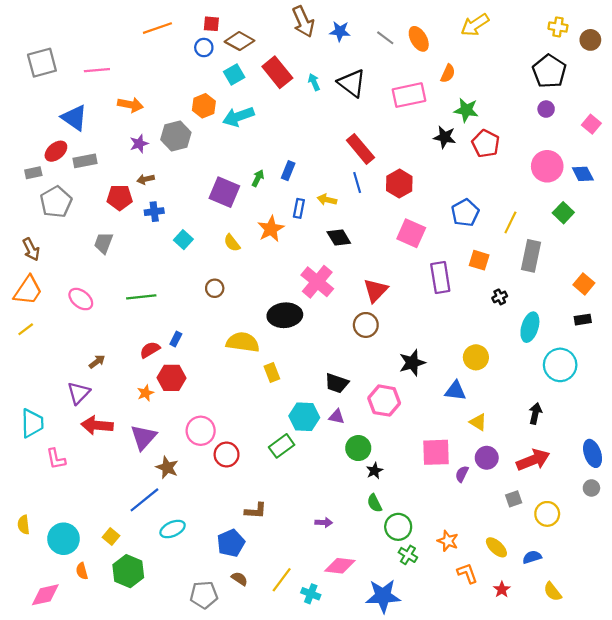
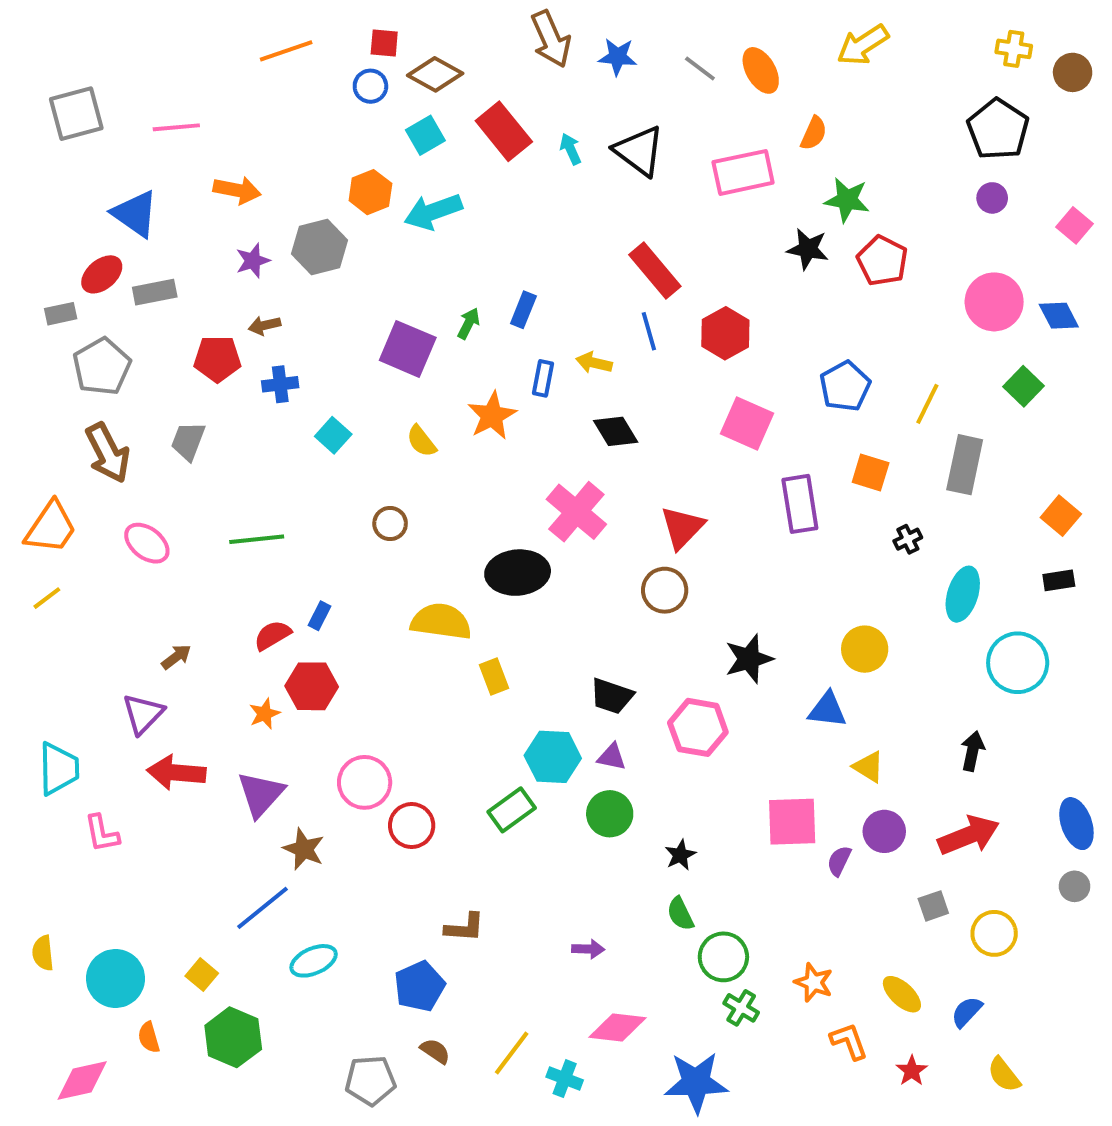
brown arrow: (31, 249) -> (108, 453), moved, size x1.4
green circle: (358, 448) -> (610, 814), moved
blue semicircle: (532, 557) -> (967, 1012), turned -30

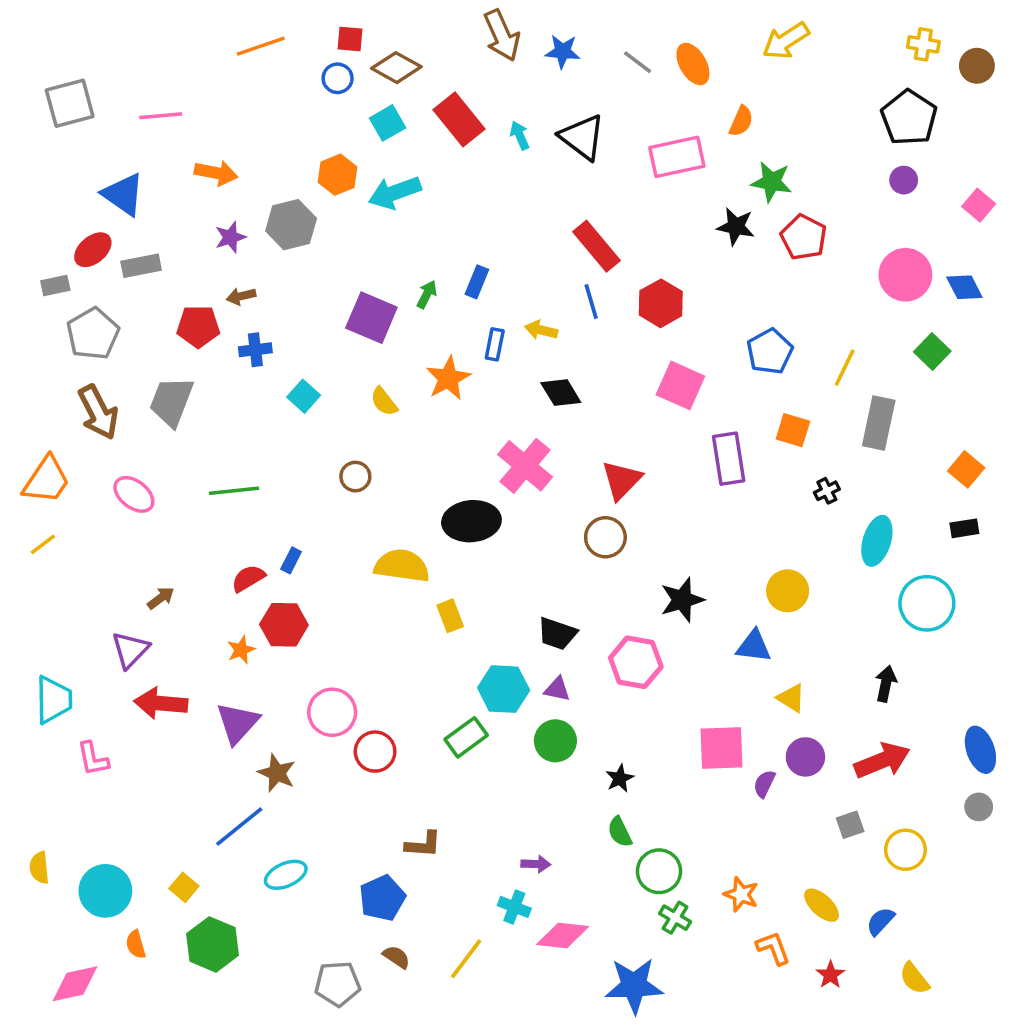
gray trapezoid: (188, 441) -> (171, 402), size x1.4
cyan cross: (565, 1079) -> (514, 907), moved

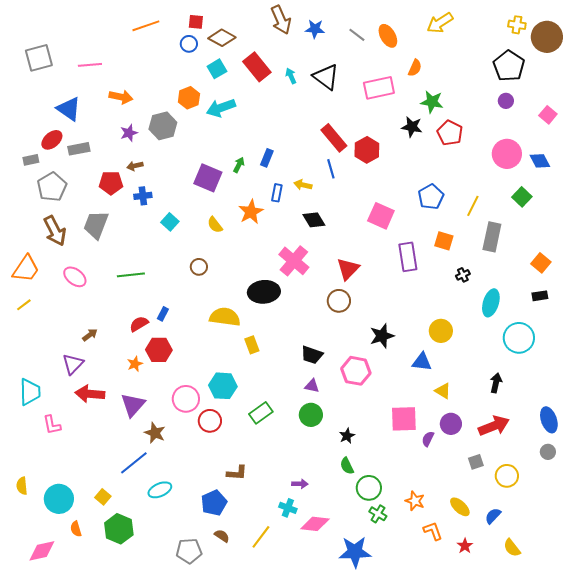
brown circle: (977, 66) -> (547, 37), size x1.6
red hexagon: (661, 303) -> (367, 150), moved
cyan hexagon: (504, 689) -> (223, 386), moved

